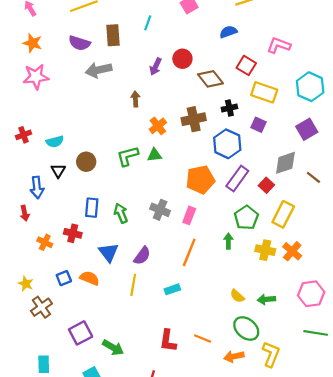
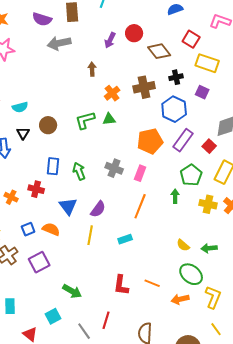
purple square: (81, 333) -> (39, 262), moved

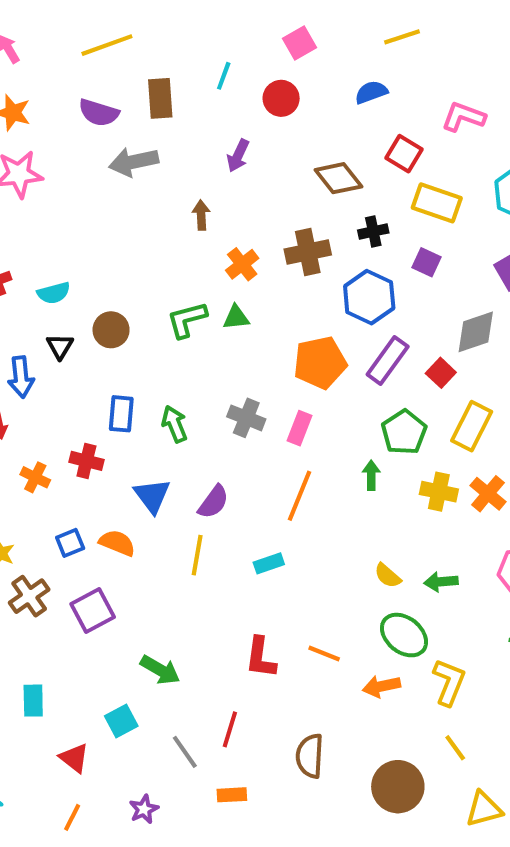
red circle: (134, 33) -> (281, 98), moved

